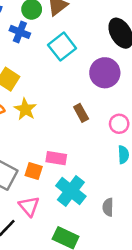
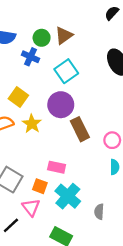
purple circle: (105, 73) -> (61, 105), moved
brown rectangle: (81, 113) -> (80, 129), size x1.5
orange square: (34, 171) -> (40, 186), moved

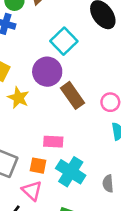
cyan square: (66, 71) -> (64, 41), moved

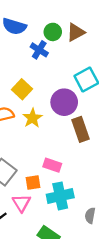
orange square: (38, 166) -> (33, 182), turned -35
cyan cross: (71, 172) -> (60, 196), turned 30

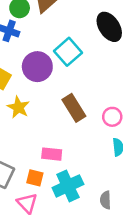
purple circle: (64, 102) -> (37, 67), moved
orange square: (33, 182) -> (35, 178), turned 35

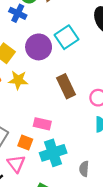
yellow star: (18, 107) -> (18, 80), turned -30

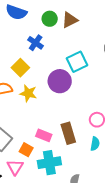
blue cross: (18, 13) -> (36, 43), moved
purple circle: (39, 47) -> (60, 81), moved
brown rectangle: (66, 86) -> (68, 133), moved

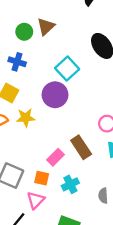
pink rectangle: (44, 135) -> (56, 157), turned -49
cyan cross: (49, 163) -> (70, 184), size x0.7
pink triangle: (15, 167) -> (36, 200), turned 30

